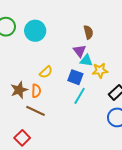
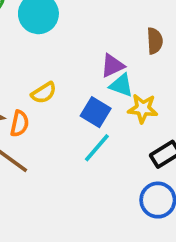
brown semicircle: (88, 32) -> (155, 41), moved
purple triangle: (80, 51) -> (112, 66), turned 32

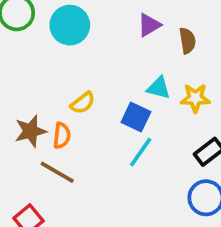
purple triangle: (112, 66) -> (149, 25), moved
yellow star: (143, 109) -> (195, 98), moved

